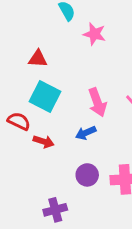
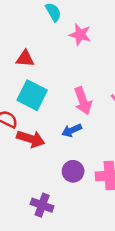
red arrow: (44, 142) -> (31, 139), size x1.4
purple cross: (55, 210) -> (42, 205), turned 35

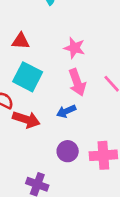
pink star: (80, 35) -> (74, 48), moved

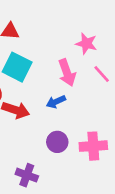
pink star: (74, 48) -> (86, 44), moved

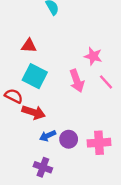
blue arrow: (56, 102) -> (48, 136), moved

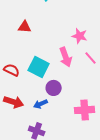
cyan square: (35, 76) -> (39, 67), moved
red arrow: (34, 112) -> (14, 102), moved
purple circle: (69, 139) -> (54, 88), moved

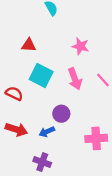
pink star: (80, 36) -> (80, 46), moved
cyan square: (39, 67) -> (41, 75), moved

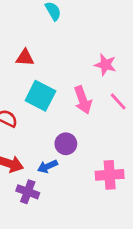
pink star: (80, 46) -> (105, 65), moved
purple cross: (42, 162) -> (28, 192), moved

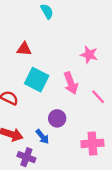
pink line: (118, 101) -> (98, 97), moved
blue arrow: (47, 166) -> (42, 137), turned -105

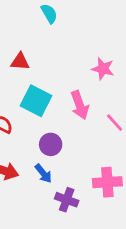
purple circle: (57, 118) -> (51, 144), moved
purple cross: (26, 157) -> (67, 200), moved

